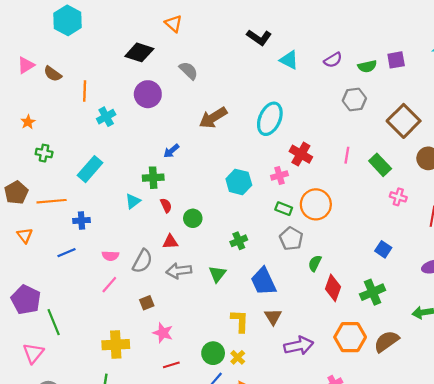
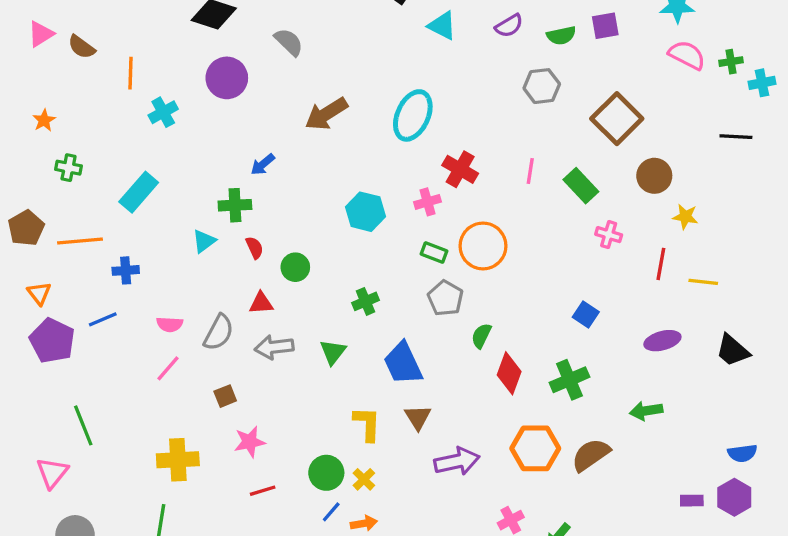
purple pentagon: (26, 300) -> (52, 341), moved
pink star: (163, 333) -> (250, 442), turned -30

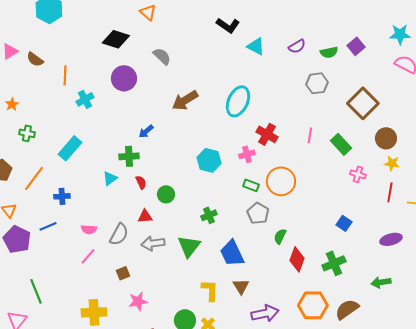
purple square: (605, 26) -> (356, 46), turned -30
yellow star: (685, 217) -> (392, 163), moved
orange line: (80, 241) -> (34, 178), turned -48
green triangle: (333, 352) -> (189, 246), size x1.4

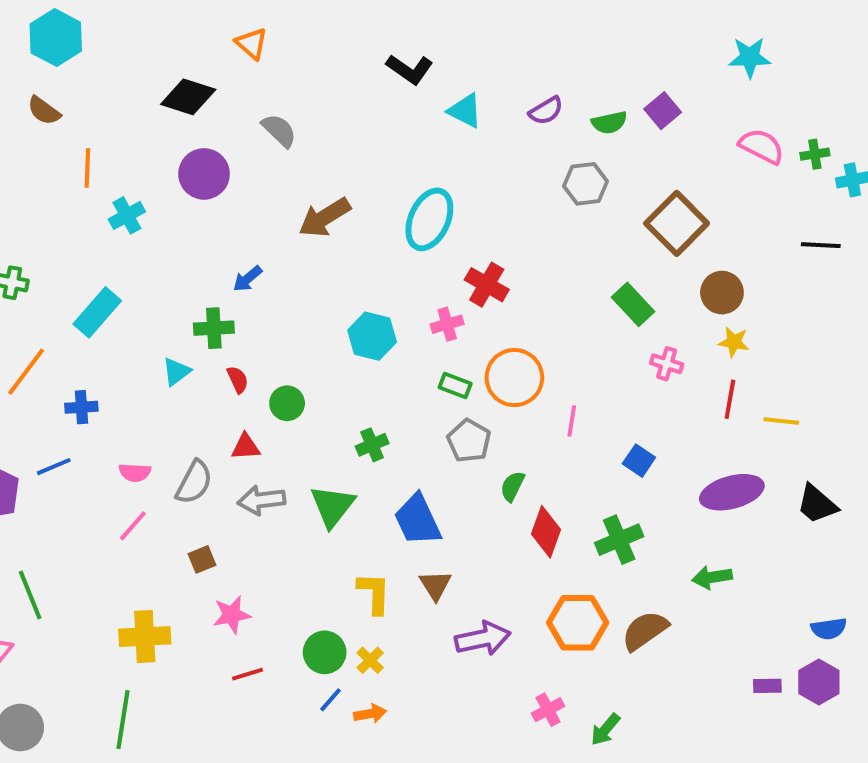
cyan star: (400, 34) -> (750, 57), moved
brown semicircle: (35, 59) -> (44, 111), moved
pink line: (310, 135) -> (572, 421), moved
purple ellipse: (391, 239) -> (732, 492), size x1.4

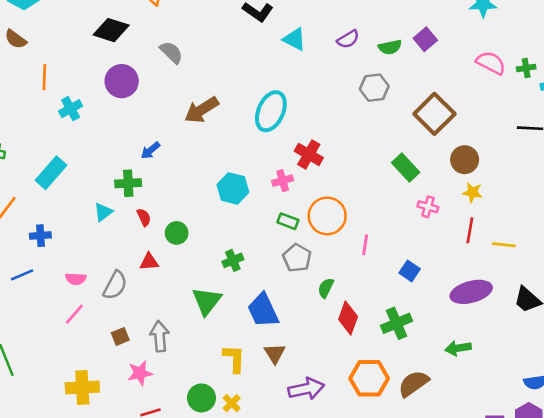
gray arrow: (261, 500) -> (160, 336), moved, turned 92

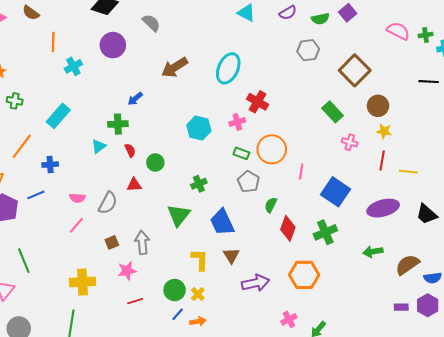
blue square: (410, 271) -> (335, 192), size x1.8
brown semicircle: (414, 384) -> (407, 265), moved

